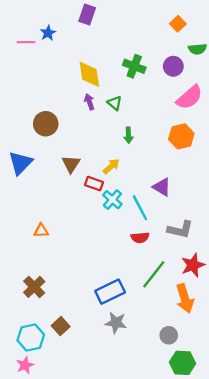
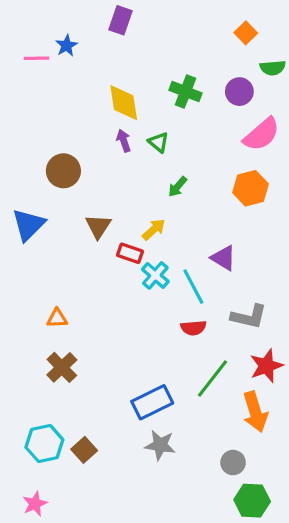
green arrow: (128, 135) -> (178, 187), turned 42
brown cross: (34, 287) -> (62, 367), moved
cyan hexagon: (31, 338) -> (44, 443), moved

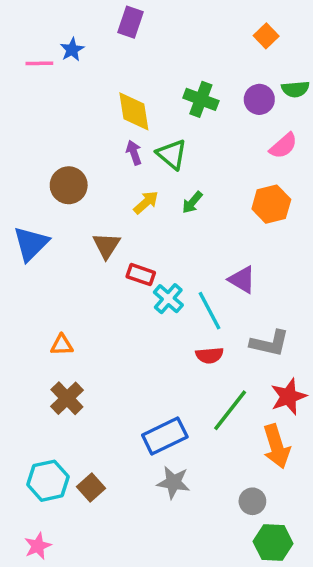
green semicircle: (273, 68) -> (295, 89), moved
pink semicircle: (262, 134) -> (283, 146), size x0.7
green triangle: (159, 142) -> (172, 154), size x1.4
yellow arrow: (154, 229) -> (146, 202), moved

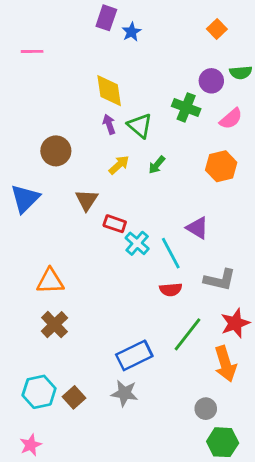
blue star: (72, 50) -> (131, 32), moved
green cross: (201, 99) -> (186, 107), moved
orange triangle: (62, 345) -> (50, 281), size x1.5
gray star: (173, 482) -> (124, 393), moved

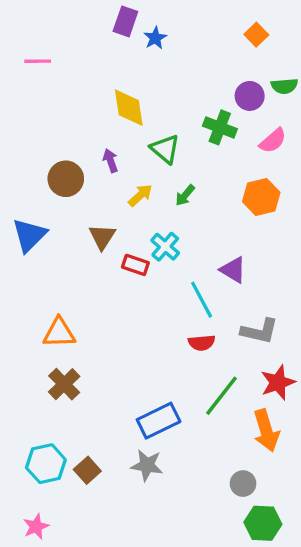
purple arrow: (109, 124) -> (111, 161), moved
cyan cross: (137, 243) -> (165, 247), moved

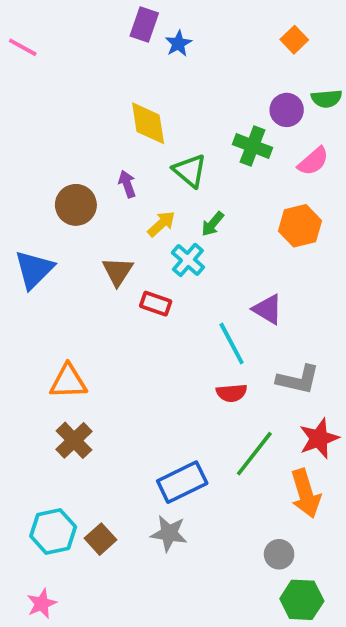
pink line: (38, 61) -> (23, 47), moved, turned 30
cyan cross: (165, 247) -> (188, 260), moved

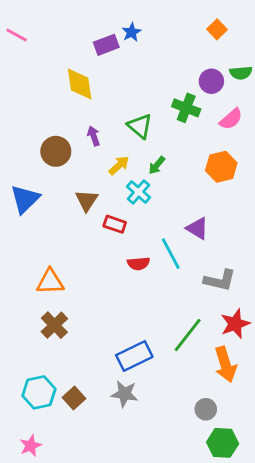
purple rectangle: (144, 25) -> (106, 45), moved, turned 50
yellow diamond: (148, 123) -> (80, 84), moved
red semicircle: (232, 393) -> (139, 263), moved

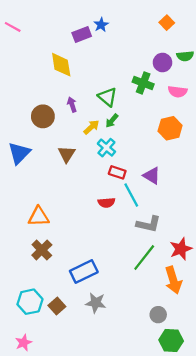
pink semicircle: (231, 119) -> (178, 92), turned 48
green arrow: (157, 165) -> (112, 121), moved
red rectangle: (115, 224) -> (117, 172), moved
gray L-shape: (220, 280) -> (148, 224), moved
blue rectangle: (134, 356) -> (84, 272), moved

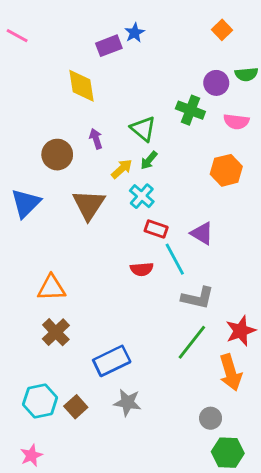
brown triangle: (67, 154) -> (89, 205), size x1.4

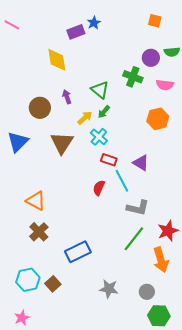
orange square: (222, 30) -> (155, 21), turned -32
red semicircle: (142, 269) -> (99, 188), turned 119
orange triangle: (51, 288) -> (36, 201), turned 30
gray star: (127, 402) -> (109, 289), moved

